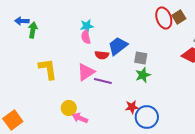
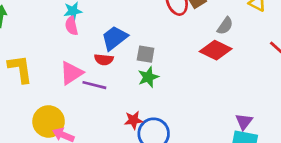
red semicircle: (102, 55) -> (104, 59), moved
yellow circle: (69, 108) -> (49, 121), size x1.5

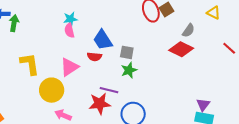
blue trapezoid: (115, 38) -> (103, 40), turned -85
purple line: (94, 85) -> (109, 90), moved
red star: (133, 120) -> (100, 104), moved, size x1.5
yellow circle: (49, 121) -> (52, 90), moved

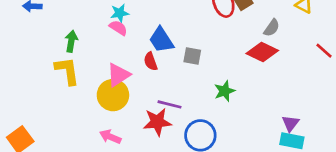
green arrow: (14, 23) -> (71, 41), moved
pink semicircle: (69, 30) -> (118, 28), turned 136
red semicircle: (94, 57) -> (151, 61), turned 64
green star: (129, 70) -> (225, 91), moved
yellow circle: (52, 90) -> (113, 95), moved

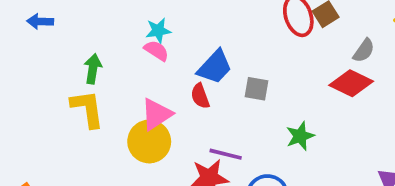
blue trapezoid: (161, 40) -> (215, 67), turned -104

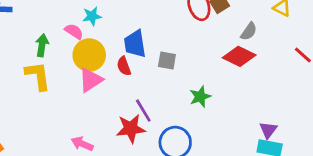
pink semicircle: (156, 51) -> (74, 31), moved
blue trapezoid: (215, 67) -> (135, 44), turned 128
yellow circle: (149, 141) -> (89, 55), moved
purple line: (226, 154) -> (143, 111), turned 45

